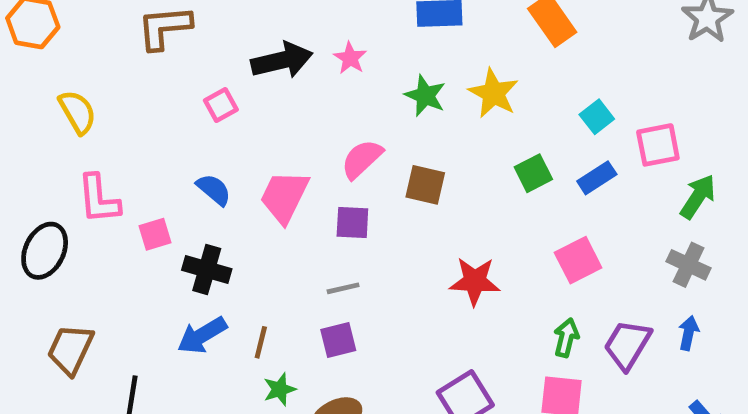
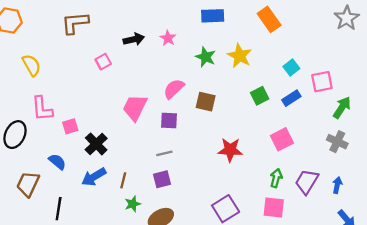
black arrow: (282, 60) -> (134, 39), size x0.7
blue semicircle: (214, 190) -> (57, 162), moved
black cross: (207, 269) -> (96, 144), turned 30
blue arrow: (688, 333) -> (337, 185), moved

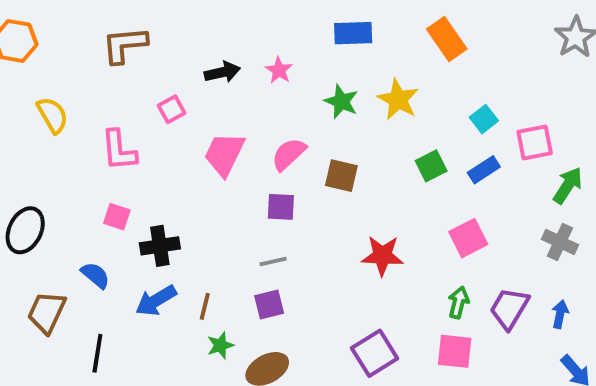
pink trapezoid: (135, 108) -> (224, 154), moved
pink L-shape: (42, 109) -> (119, 150), moved
pink square: (70, 126) -> (117, 217), turned 35
black cross: (96, 144) -> (160, 246), turned 35

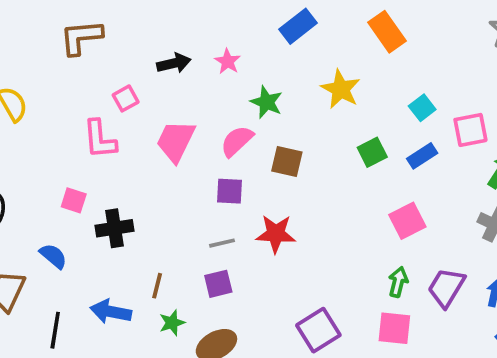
blue rectangle: (353, 33) -> (298, 26), turned -36
green star: (341, 101) -> (266, 102), moved
pink L-shape: (119, 150) -> (100, 139), moved
red star: (382, 256) -> (276, 234), moved
blue arrow: (156, 301) -> (111, 312), moved, turned 42

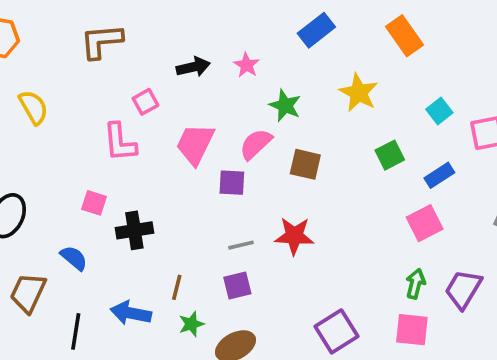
blue rectangle: (422, 156) -> (439, 175), moved
purple square: (229, 191) -> (232, 183), moved

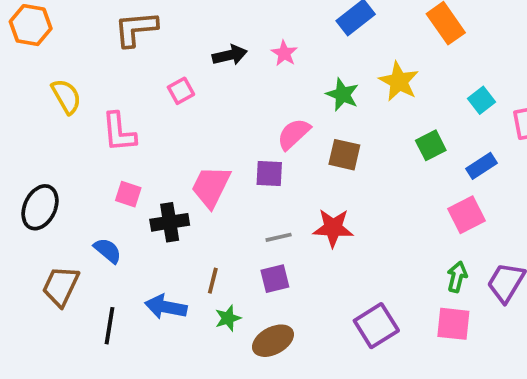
green star: (285, 106) -> (342, 95), moved
pink L-shape: (120, 142) -> (119, 132), moved
pink trapezoid: (195, 144) -> (211, 187), moved

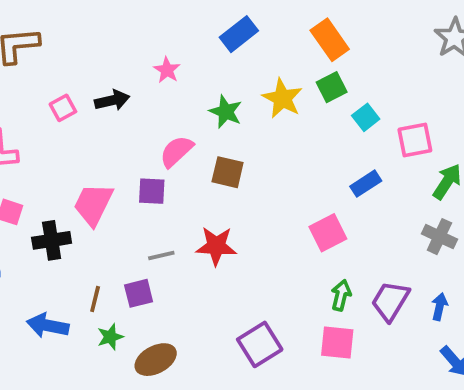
black arrow: (230, 55) -> (112, 100), moved
green square: (431, 145) -> (332, 87), moved
pink square: (466, 215) -> (328, 233), moved
purple square: (275, 279) -> (139, 293), moved

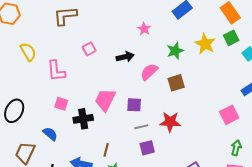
black arrow: (112, 100) -> (125, 57), moved
green star: (226, 112) -> (175, 51), turned 30
brown square: (228, 172) -> (176, 83), turned -30
purple square: (152, 191) -> (134, 105), moved
purple square: (139, 293) -> (147, 148), moved

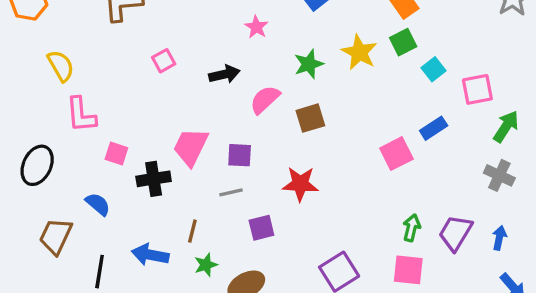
pink L-shape: (56, 71) -> (81, 115), moved
pink square: (229, 115) -> (396, 154), moved
gray line: (141, 127) -> (231, 192), moved

